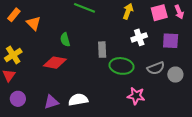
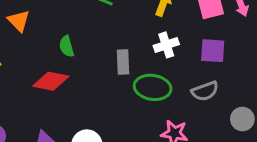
white cross: (139, 37) -> (166, 45), moved
purple square: (171, 41) -> (213, 51), moved
gray circle: (175, 75) -> (242, 119), moved

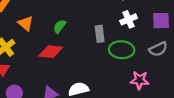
orange triangle: (19, 21) -> (26, 23), moved
green semicircle: (67, 46) -> (60, 26), turned 56

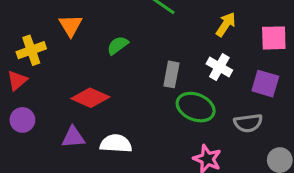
white cross: (129, 19) -> (219, 67), turned 35
red diamond: (51, 52) -> (90, 98), moved

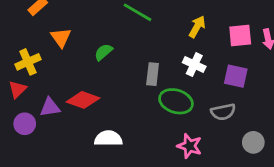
purple triangle: (73, 137) -> (50, 107), moved

